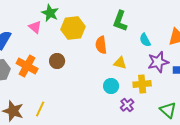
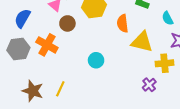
brown circle: (57, 61) -> (67, 23), moved
yellow triangle: (120, 63) -> (142, 42), size x1.6
cyan circle: (111, 86) -> (96, 60), moved

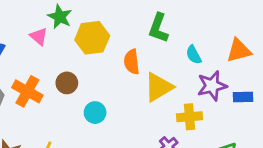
brown circle: (67, 23) -> (67, 83), moved
yellow triangle: (142, 42) -> (158, 87), turned -45

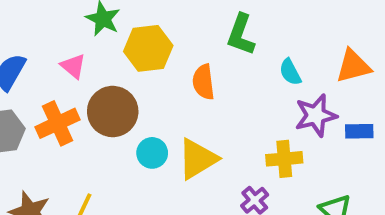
pink triangle: (39, 36) -> (73, 66), moved
brown circle: (67, 83) -> (113, 112), size x1.6
yellow triangle: (158, 87) -> (198, 159), moved
orange cross: (27, 91) -> (57, 123), turned 36

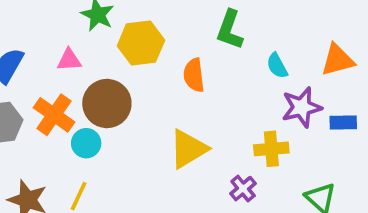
pink triangle: (73, 66) -> (69, 60), turned -44
orange cross: (57, 123) -> (54, 115), turned -30
cyan circle: (152, 153) -> (86, 143), moved

